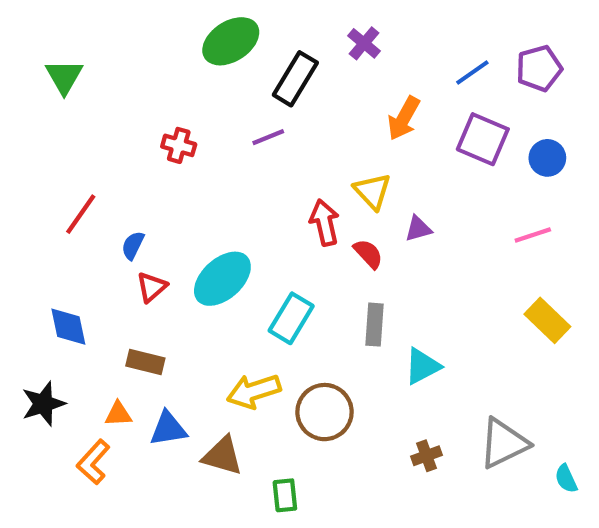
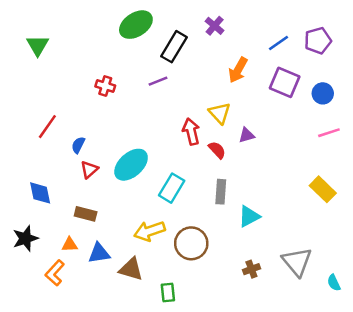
pink line: (533, 235) -> (329, 133), moved
gray triangle: (504, 443) -> (297, 262), turned -44

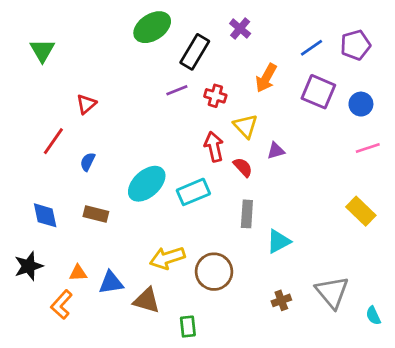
red cross: (105, 86) -> (215, 96), moved
red triangle: (89, 170) -> (86, 104), moved
cyan rectangle: (172, 188) -> (193, 192), moved, turned 36
brown rectangle: (86, 214) -> (96, 214), moved

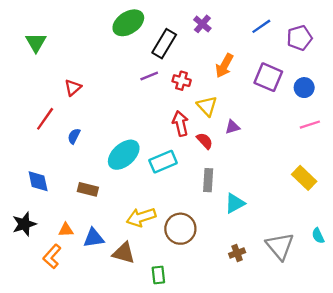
blue line: (311, 48) -> (261, 26), moved
brown rectangle: (96, 214) -> (88, 189), moved
cyan semicircle: (373, 316) -> (318, 236), moved

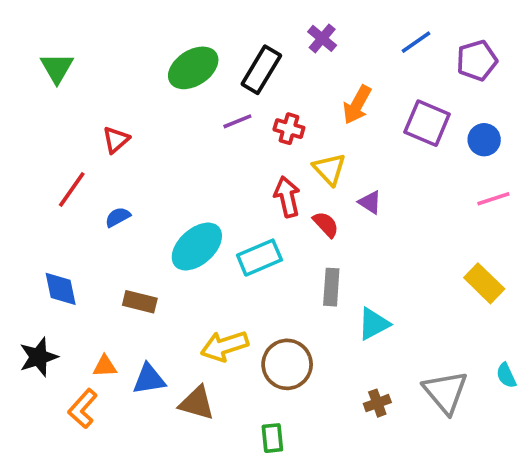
green ellipse: (128, 23) -> (193, 68), moved
purple triangle: (232, 127) -> (370, 202), turned 49
blue semicircle: (74, 136) -> (118, 217), turned 35
green rectangle: (158, 275) -> (272, 438), moved

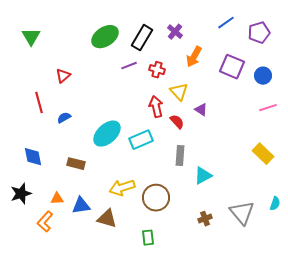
purple cross: (322, 38) -> (175, 32), moved
red line: (72, 189) -> (39, 103), turned -50
cyan semicircle: (506, 375) -> (275, 204), turned -136

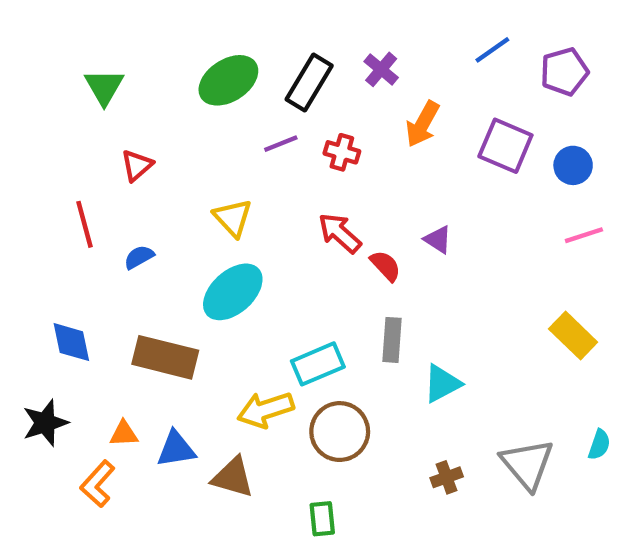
green triangle: (31, 37) -> (104, 87), moved
yellow triangle: (179, 92) -> (233, 218), moved
red arrow: (156, 107) -> (340, 233), turned -35
cyan rectangle: (141, 140) -> (318, 364), moved
brown rectangle: (76, 164) -> (165, 357), size x1.6

